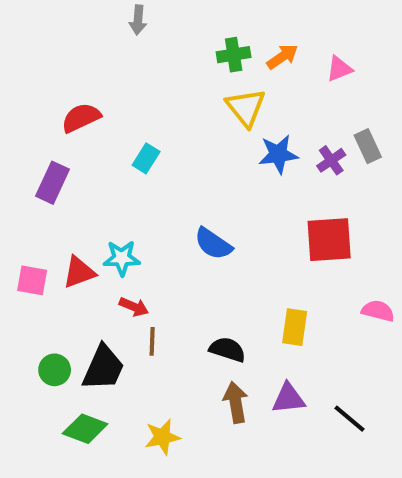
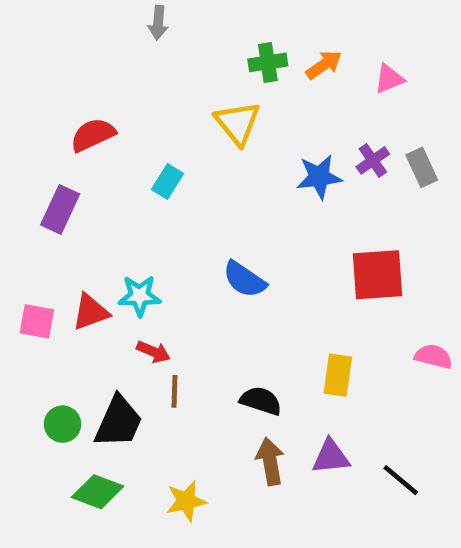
yellow triangle: (246, 107) -> (237, 123), moved
purple cross: (331, 160) -> (373, 160), moved

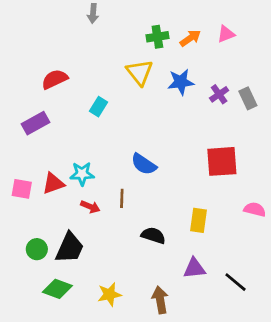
pink triangle: (389, 79) -> (226, 34), moved
blue star: (319, 177) -> (181, 82), moved
purple rectangle: (60, 209) -> (35, 123), turned 36
brown line: (175, 391) -> (122, 198), moved
brown arrow: (270, 461) -> (160, 300), moved

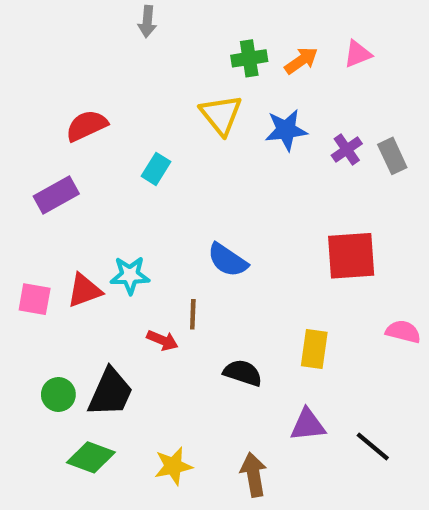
red arrow: (90, 207) -> (162, 340), moved

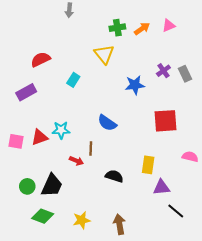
blue star: (286, 130) -> (135, 85), moved
purple triangle: (308, 425) -> (161, 187), moved

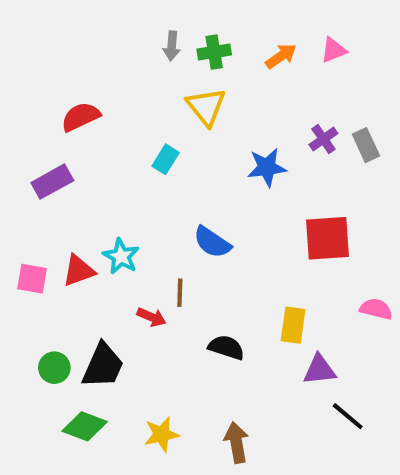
gray arrow: (69, 10) -> (172, 46), moved
green cross: (117, 28) -> (214, 52), moved
cyan rectangle: (73, 80) -> (166, 159), moved
cyan star: (61, 130) -> (121, 256), turned 30

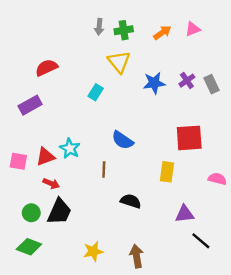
blue star: (267, 167) -> (154, 83), moved
red arrow: (151, 317) -> (51, 184), moved
yellow rectangle: (293, 325) -> (167, 172), moved
green diamond: (85, 426) -> (29, 247), moved

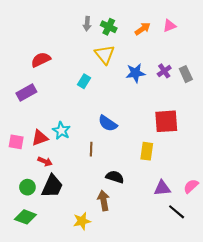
green cross: (124, 30) -> (109, 27), turned 35
pink semicircle: (217, 179) -> (191, 186), moved, turned -56
brown arrow: (137, 256) -> (104, 201), moved

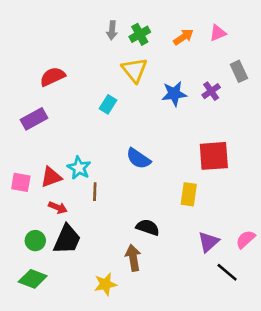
green cross: (109, 27) -> (140, 34), turned 35
gray rectangle: (186, 74) -> (239, 71), moved
brown line: (91, 149) -> (95, 192), moved
purple triangle: (162, 188) -> (209, 242), turned -36

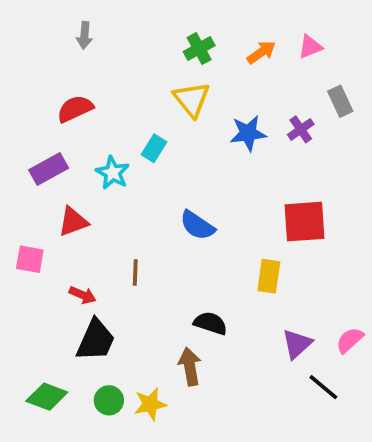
gray arrow: (112, 30) -> (84, 35), moved
cyan star: (79, 168) -> (113, 173), moved
red triangle: (51, 177) -> (73, 222), moved
green circle: (35, 241) -> (109, 400), moved

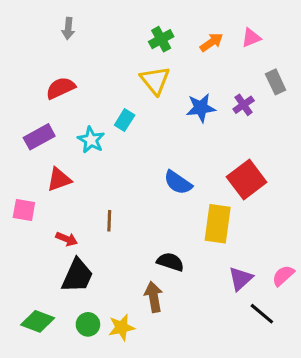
red square: (305, 222) -> (247, 180), turned -33
blue semicircle: (197, 225) -> (178, 183), moved
yellow rectangle: (269, 276) -> (218, 224), size x1.4

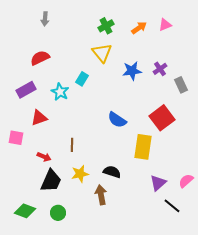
gray rectangle: (276, 82) -> (181, 85), moved
yellow star: (122, 327) -> (80, 174), moved

